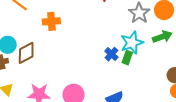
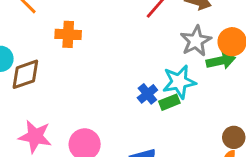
green arrow: (162, 37) -> (221, 61), moved
green rectangle: (127, 58) -> (169, 102), turned 40

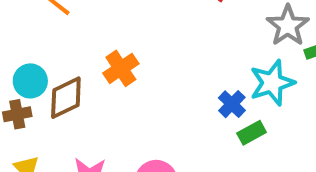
orange cross: (68, 34) -> (121, 68), moved, turned -30
green rectangle: (169, 102) -> (252, 133), moved

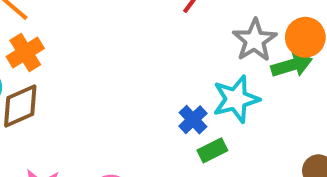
orange cross: (121, 68) -> (25, 52), moved

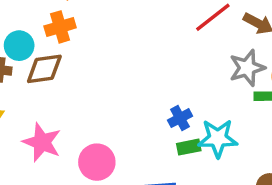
cyan star: (236, 99) -> (218, 138), moved

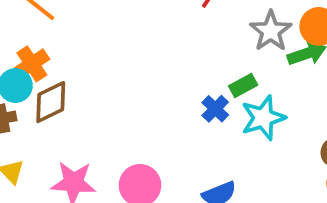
orange cross: (60, 27) -> (32, 64), moved
green rectangle: (189, 147) -> (243, 85), moved

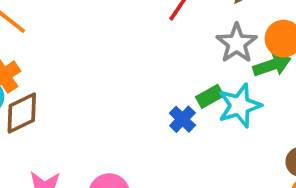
cyan star: (263, 118) -> (240, 106), moved

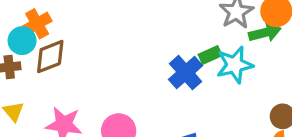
blue cross: (182, 119) -> (186, 73), size x1.5

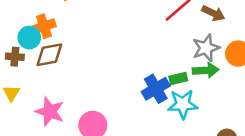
green arrow: (265, 33) -> (206, 70), moved
cyan star: (235, 65) -> (183, 104), moved

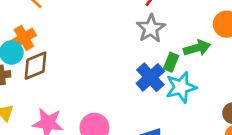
gray star: (206, 48) -> (151, 28), moved
green rectangle: (178, 79) -> (171, 62), turned -42

